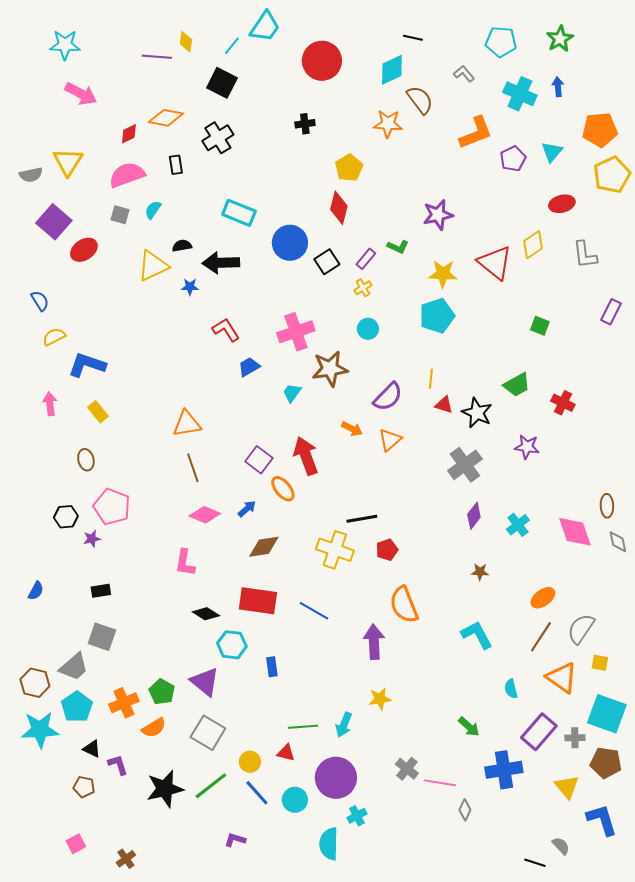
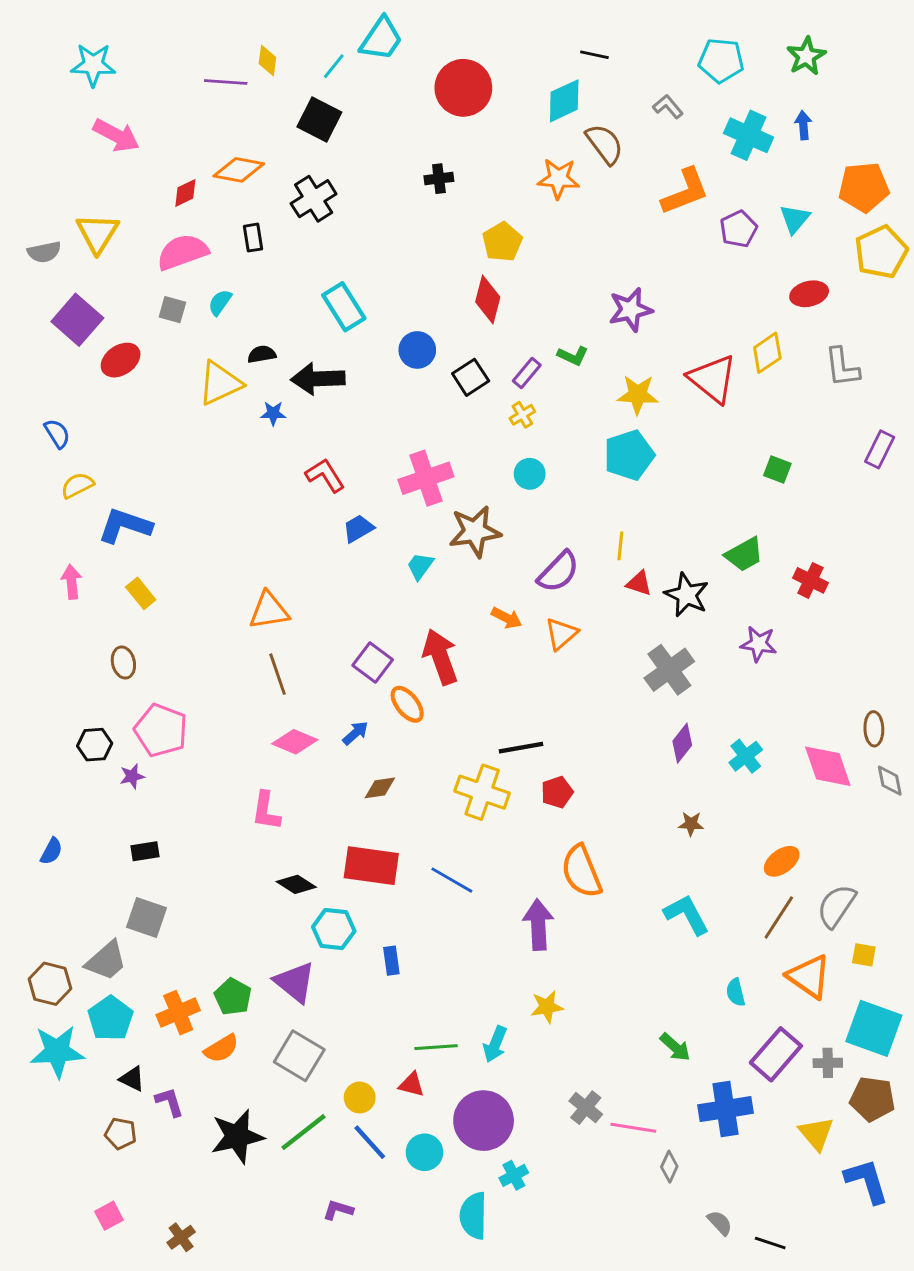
cyan rectangle: (239, 213) -> (344, 307), turned 36
blue circle: (290, 243) -> (417, 350), size x0.7
brown diamond: (264, 547) -> (380, 788), size x0.7
gray semicircle: (561, 846) -> (720, 1223), moved

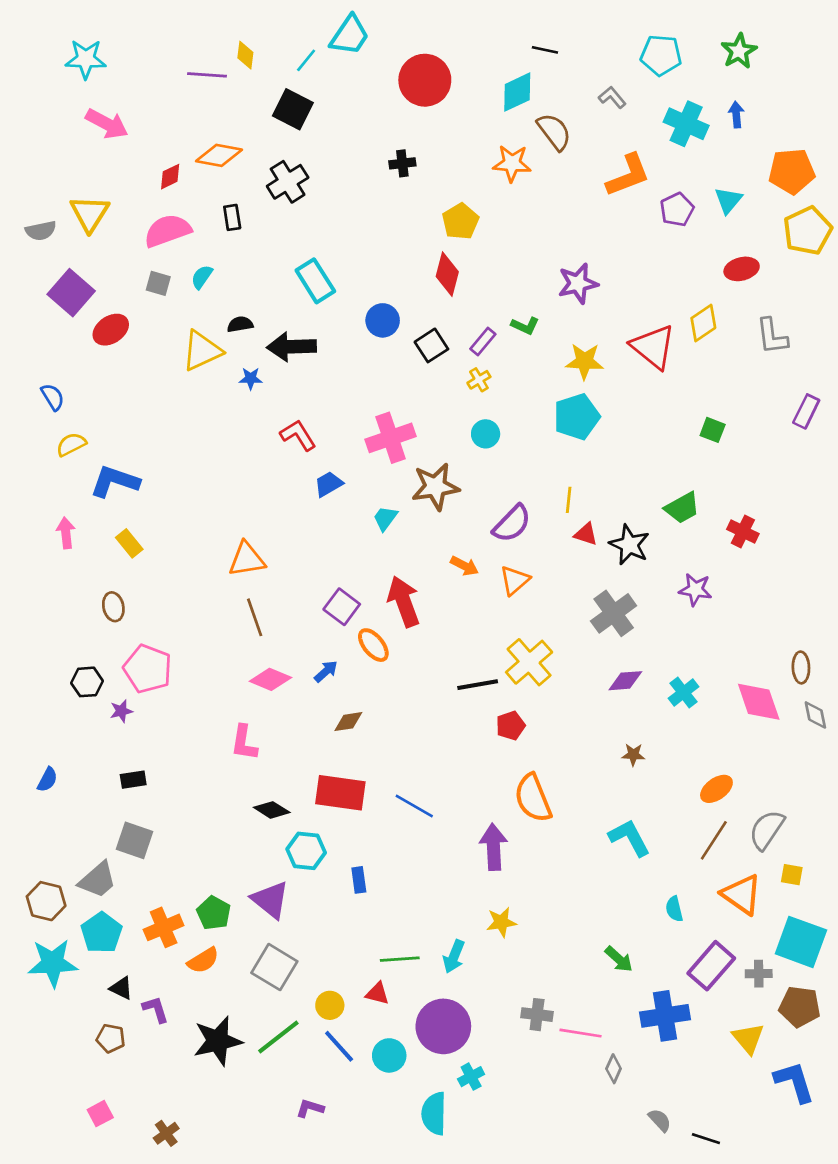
purple diamond: (682, 743) -> (625, 681), turned 48
yellow cross: (482, 792) -> (529, 662), moved, turned 30
gray cross: (586, 1108) -> (537, 1015), turned -32

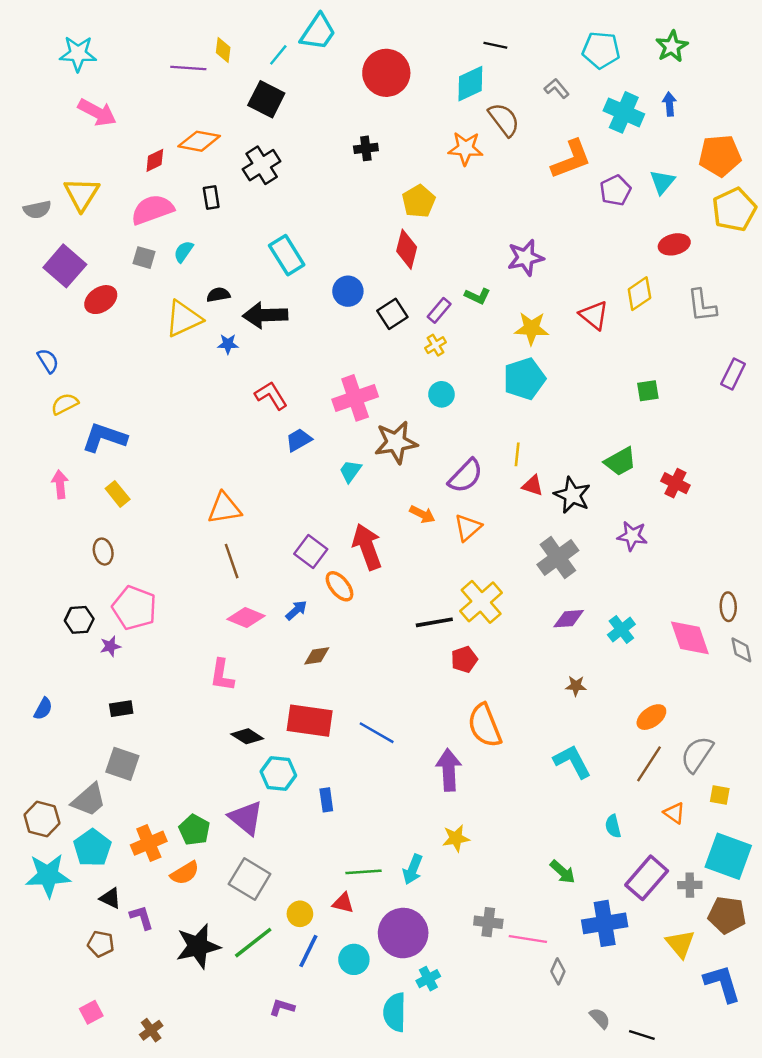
red triangle: (653, 347) -> (594, 315), size x0.7
green square: (713, 430) -> (648, 391), turned -30
orange triangle: (742, 894) -> (674, 813), size x0.6
blue line: (339, 1046) -> (308, 951), turned 68

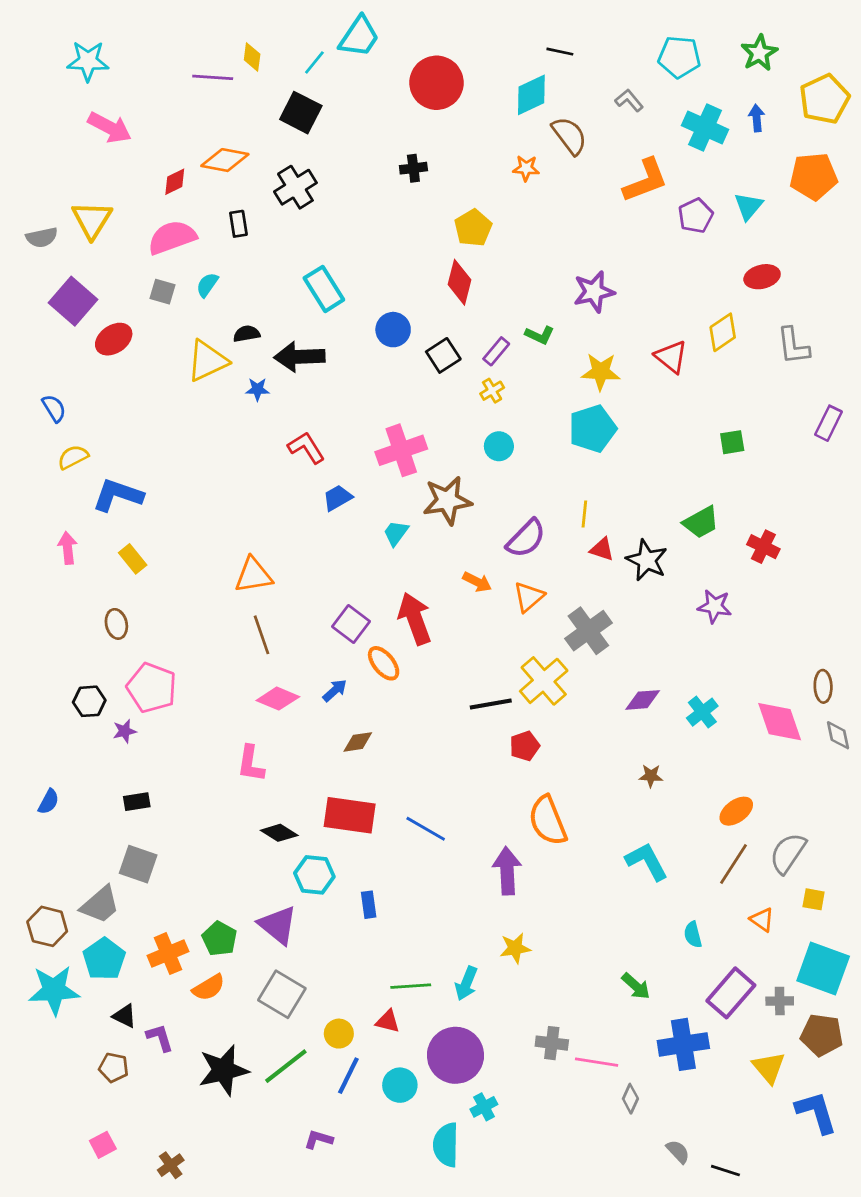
orange star: (465, 148) -> (526, 168), size x0.7
yellow pentagon: (734, 210) -> (824, 99), moved
gray cross: (558, 558) -> (588, 631), moved

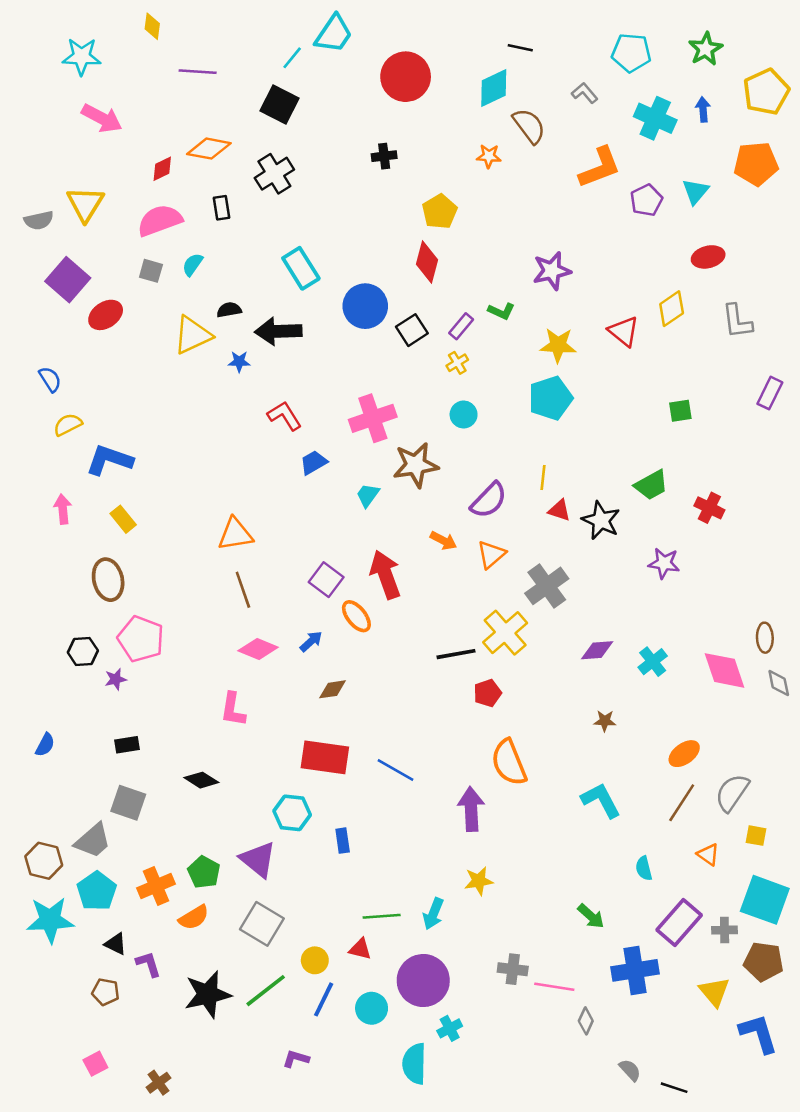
yellow diamond: (252, 57) -> (152, 26), moved
blue circle: (393, 330) -> (365, 306), size x1.4
brown ellipse: (116, 624) -> (108, 580), size x1.5
black diamond: (279, 833) -> (201, 780), moved

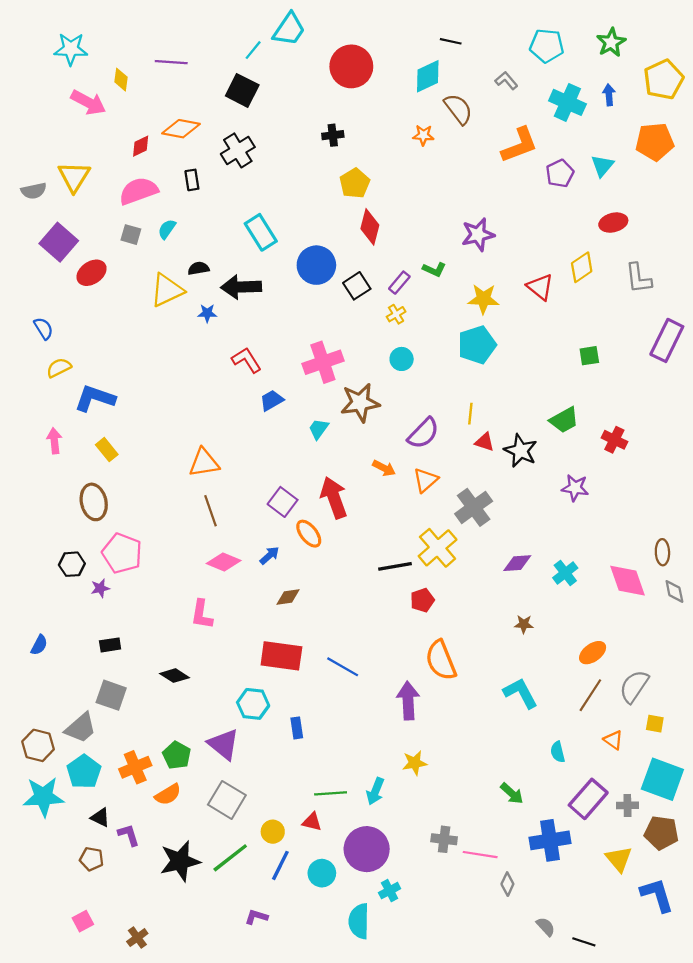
yellow diamond: (152, 26) -> (121, 80), moved
yellow pentagon: (440, 212) -> (355, 183), moved
purple rectangle: (770, 393) -> (667, 340), size x1.5

